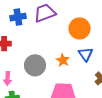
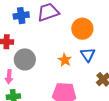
gray circle: (35, 65) -> (25, 59), moved

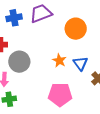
blue triangle: (88, 55) -> (81, 63), moved

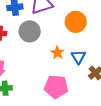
gray circle: (19, 62) -> (30, 31), moved

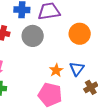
orange star: (57, 53) -> (56, 70), moved

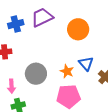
gray circle: (33, 36) -> (36, 74), moved

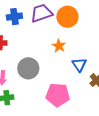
orange circle: (78, 29) -> (67, 17), moved
orange star: (67, 71) -> (59, 46), moved

